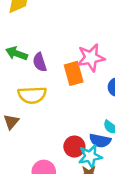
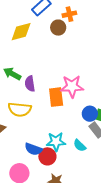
blue semicircle: (100, 141) -> (33, 149), moved
cyan star: (90, 156) -> (56, 142), moved

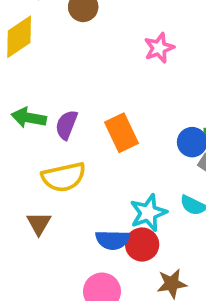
purple semicircle: (30, 84) -> (66, 125), turned 49
pink star: (72, 86) -> (159, 48), moved, size x0.7

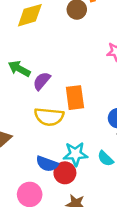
yellow semicircle: (64, 177) -> (49, 117), moved

